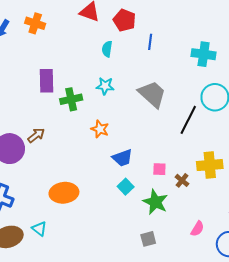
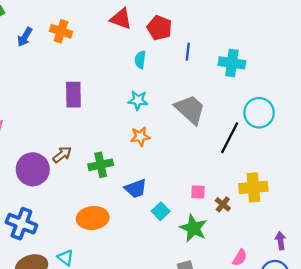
cyan cross: (204, 54) -> (232, 63), moved
green cross: (71, 99) -> (101, 165), moved
orange star: (100, 129) -> (140, 137), moved, turned -30
blue trapezoid: (122, 158) -> (136, 189), moved

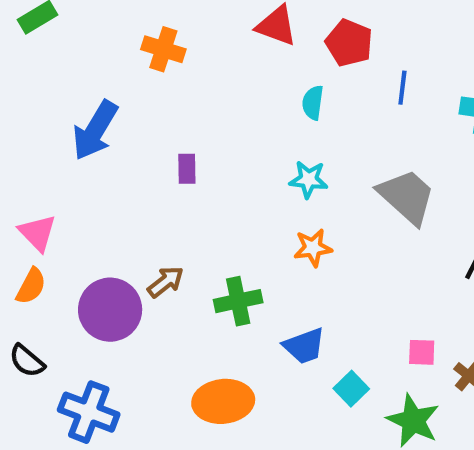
blue arrow: (25, 37) -> (95, 130), moved, size x1.6
purple rectangle: (73, 95) -> (187, 169), size x0.6

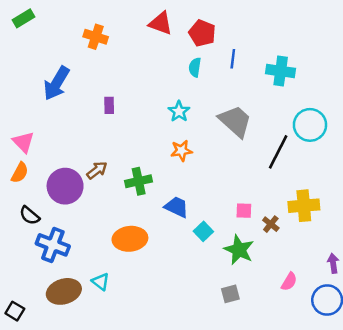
cyan semicircle: (313, 103) -> (195, 67), moved
cyan star: (309, 179) -> (179, 111), turned 30
blue trapezoid: (304, 346) -> (176, 207), turned -135
black semicircle: (27, 361) -> (30, 216), moved

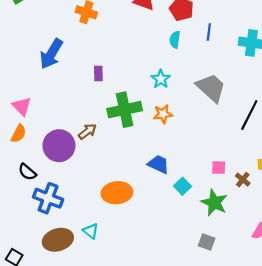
green cross: (139, 181) -> (125, 110), moved, size x1.4
gray square: (230, 294) -> (207, 242), turned 35

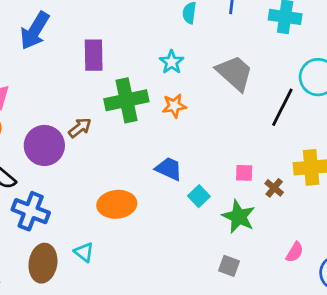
purple rectangle: (98, 74) -> (94, 55), size x1.6
brown ellipse: (58, 240) -> (43, 263), turned -64

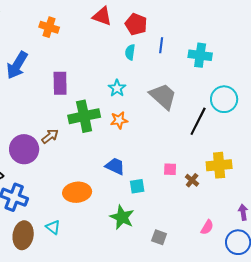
cyan square: (199, 196) -> (137, 186), turned 35
green star: (239, 217) -> (122, 217), moved

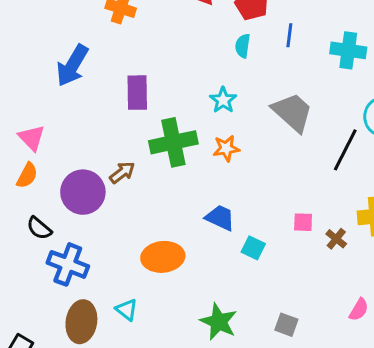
cyan square: (137, 186) -> (253, 248), turned 35
green star: (122, 217) -> (219, 322), moved

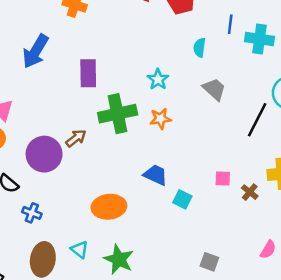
blue line: (289, 35) -> (230, 24), moved
cyan semicircle: (243, 46) -> (200, 48), moved
gray trapezoid: (292, 112) -> (214, 89), size x0.7
blue cross: (68, 264) -> (32, 213), size x0.6
green star: (219, 322) -> (119, 259), moved

